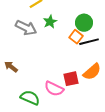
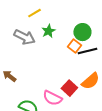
red square: (71, 79) -> (69, 88), turned -35

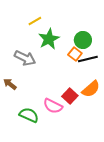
green star: (48, 31) -> (49, 39), size x1.5
gray arrow: (24, 37) -> (25, 58), moved

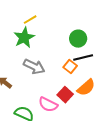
green star: (49, 39) -> (24, 38), moved
orange square: (75, 54) -> (70, 67), moved
gray arrow: (25, 58) -> (34, 67), moved

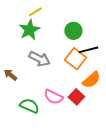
green circle: (78, 39) -> (73, 31), moved
orange square: (70, 67) -> (75, 59), size x1.5
red square: (65, 95) -> (76, 97), moved

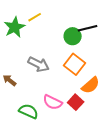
green star: (29, 30) -> (15, 27), moved
black line: (88, 50) -> (88, 28), moved

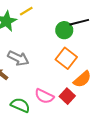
gray arrow: (39, 64) -> (18, 58), moved

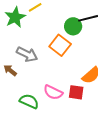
orange square: (66, 58) -> (60, 45), moved
red square: (67, 96) -> (76, 92), turned -35

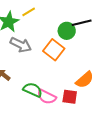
gray arrow: (27, 54) -> (21, 45), moved
green semicircle: (29, 101) -> (33, 90), moved

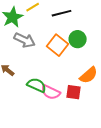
black line: (82, 23) -> (62, 13), moved
green circle: (67, 31) -> (78, 39), moved

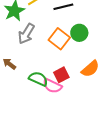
gray arrow: (25, 40) -> (26, 34), turned 95
red square: (74, 92) -> (61, 75), moved, turned -35

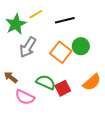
green semicircle: (38, 79) -> (46, 82), moved
pink semicircle: (52, 86) -> (25, 97), moved

